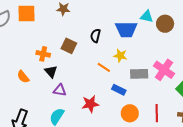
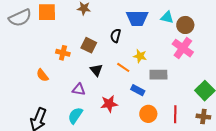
blue trapezoid: (126, 29) -> (137, 18), moved
pink cross: (164, 70) -> (183, 48), moved
black triangle: (51, 72) -> (96, 70), moved

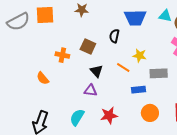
purple triangle: (79, 89) -> (91, 90), moved
blue rectangle: (138, 90) -> (139, 90), turned -32
red star: (109, 104) -> (109, 115), moved

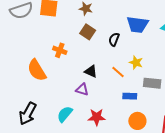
brown square: (88, 47) -> (88, 32), moved
black triangle: (96, 71) -> (91, 71), turned -32
orange semicircle: (43, 78) -> (37, 70), size x1.6

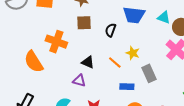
brown square: (88, 32) -> (84, 23), turned -35
orange cross: (60, 50) -> (56, 42), size x1.5
gray rectangle: (152, 83) -> (149, 73), turned 60

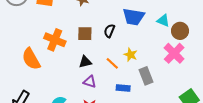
brown square: (84, 23) -> (85, 34), moved
black triangle: (88, 62) -> (85, 62), turned -40
purple triangle: (79, 81) -> (90, 82), moved

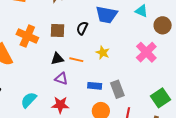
cyan triangle: (163, 21) -> (141, 11), moved
brown circle: (180, 31) -> (163, 25), moved
orange line: (112, 63) -> (76, 60), moved, turned -32
gray rectangle: (146, 76) -> (117, 89), moved

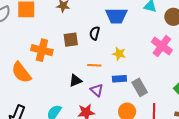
black triangle: (57, 59) -> (75, 81), moved
purple triangle: (61, 79) -> (97, 90), moved, turned 32
blue rectangle: (95, 86) -> (119, 79), moved

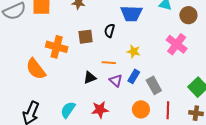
blue rectangle: (119, 79) -> (134, 76), turned -56
purple triangle: (97, 90) -> (116, 81), moved

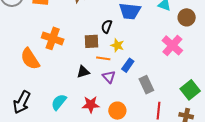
brown square: (86, 37) -> (92, 41), moved
yellow star: (134, 51) -> (117, 45), moved
blue rectangle: (134, 76) -> (128, 65), moved
orange circle: (141, 109) -> (117, 111), moved

